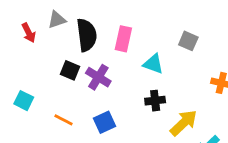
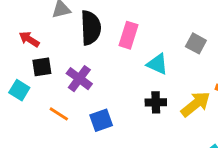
red arrow: (29, 33) -> (29, 39), moved, turned 144
black square: (70, 70) -> (42, 67), moved, turned -36
purple cross: (98, 77) -> (79, 79), moved
yellow arrow: (184, 123) -> (196, 104), moved

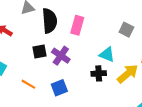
cyan triangle: (157, 64) -> (107, 55), moved
black square: (42, 67) -> (40, 51), moved
purple cross: (79, 79) -> (61, 56), moved

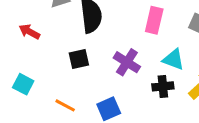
pink rectangle: (77, 25) -> (154, 20), moved
purple cross: (61, 56) -> (127, 62), moved

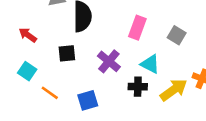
red arrow: (29, 32) -> (28, 35), moved
cyan square: (23, 84) -> (27, 71), moved

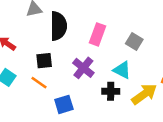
pink rectangle: (137, 28) -> (97, 34), moved
gray square: (177, 35) -> (134, 41), moved
orange line: (50, 93) -> (39, 83), moved

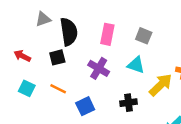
black square: (44, 61) -> (57, 57), moved
black cross: (111, 91) -> (129, 103), moved

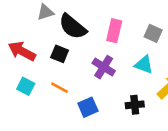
black semicircle: (69, 32) -> (73, 27), turned 136
red arrow: (22, 56) -> (22, 51), size x1.5
black square: (57, 57) -> (60, 54), turned 35

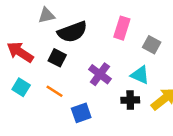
black semicircle: (73, 27) -> (72, 32), turned -64
pink rectangle: (114, 31) -> (122, 28), moved
black cross: (135, 105) -> (130, 100), moved

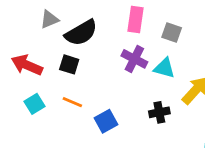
purple cross: (100, 74) -> (134, 59), moved
cyan square: (21, 87) -> (35, 104), turned 36
black cross: (130, 100) -> (159, 112), moved

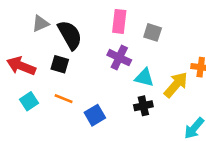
black semicircle: (81, 33) -> (70, 35), turned -88
cyan triangle: (164, 68) -> (144, 78), moved

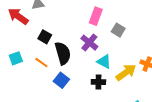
black semicircle: (70, 35) -> (63, 53), moved
red arrow: (21, 66) -> (18, 16), moved
blue square: (95, 115) -> (61, 80), turned -35

